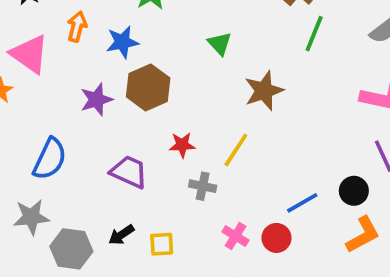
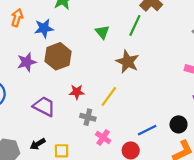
green line: (314, 34) -> (135, 25), moved
brown star: (264, 91) -> (127, 62), turned -30
pink cross: (235, 236) -> (103, 137), moved

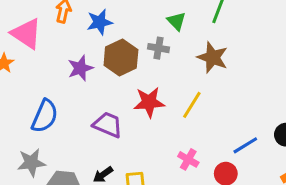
red star: (77, 92) -> (149, 102), size x1.5
gray cross: (88, 117) -> (158, 48), moved

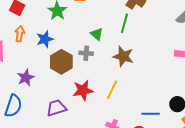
purple star: (80, 68) -> (26, 78), moved
purple trapezoid: (108, 125) -> (56, 108), turned -35
blue line: (245, 145) -> (151, 114), turned 36

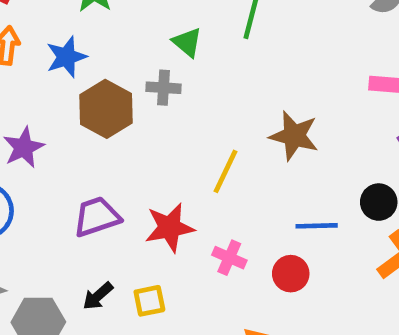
brown star: (123, 56) -> (294, 136), moved
red star: (83, 90) -> (170, 228), moved

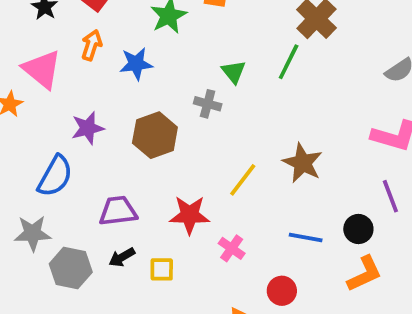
brown hexagon: (106, 109) -> (155, 135), moved
purple trapezoid: (97, 217) -> (118, 211), moved
red circle: (291, 274) -> (282, 291), moved

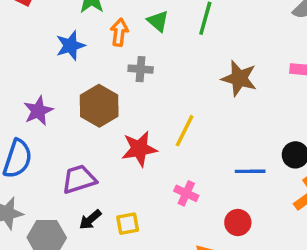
orange arrow: (92, 45) -> (119, 32), moved
green triangle: (234, 72) -> (158, 21), moved
brown star: (303, 163) -> (239, 78), moved
red star: (190, 215) -> (139, 149), moved

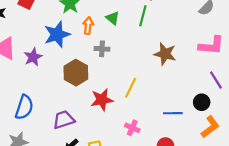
blue star: (70, 46) -> (57, 34), size x1.4
purple star: (38, 111) -> (33, 57), moved

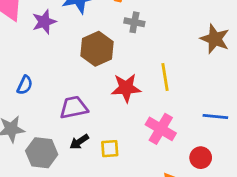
yellow line: (131, 88) -> (165, 77), turned -42
blue semicircle: (24, 107) -> (25, 85), size x0.6
pink cross: (132, 128) -> (161, 129), size x1.5

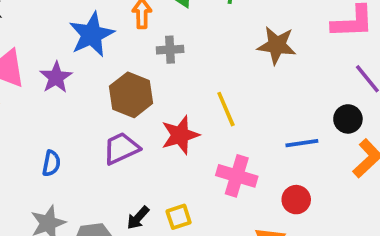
purple trapezoid: (74, 107) -> (121, 148), moved

